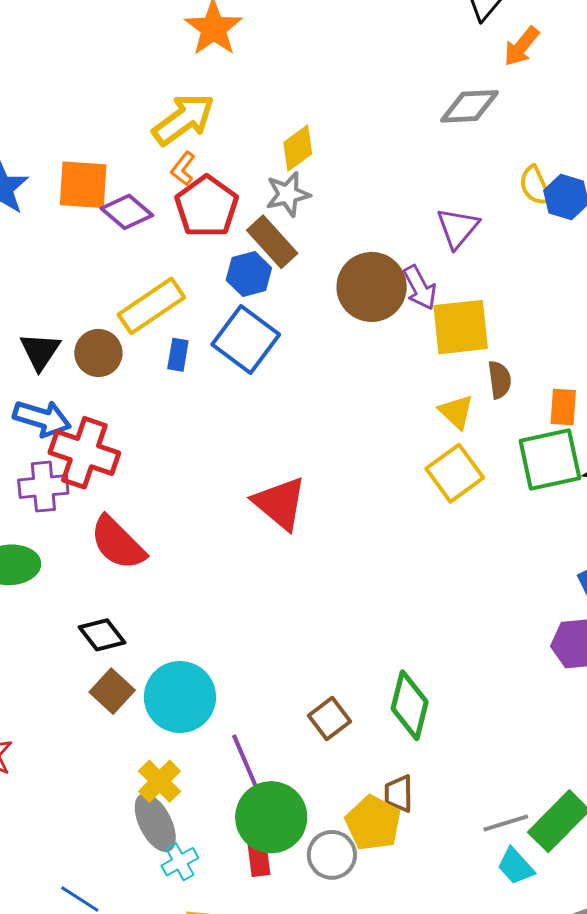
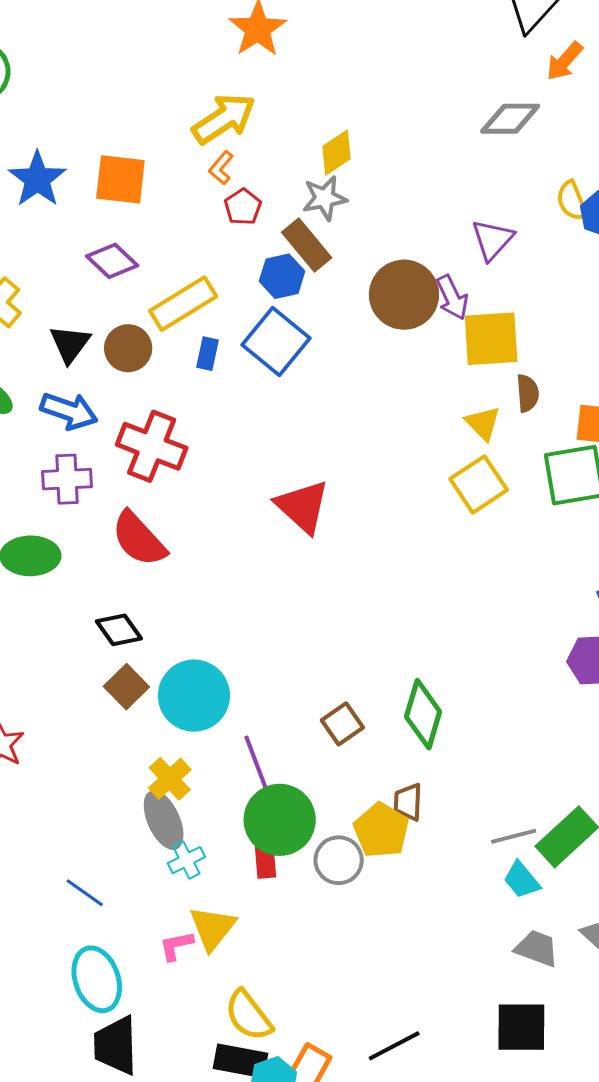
red pentagon: (207, 207) -> (243, 207), size x0.6
purple diamond: (127, 212) -> (112, 261), moved
red cross: (84, 453) -> (152, 446), moved

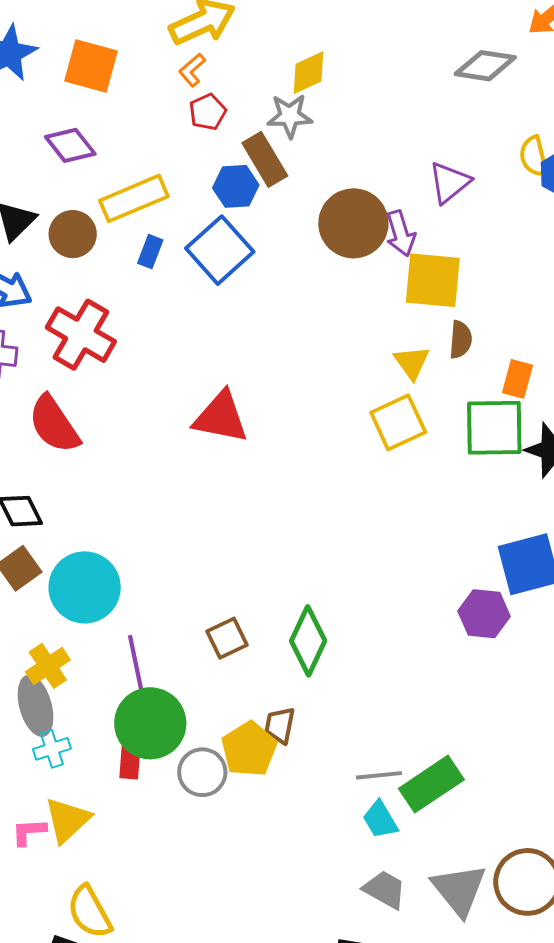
red triangle: (302, 506) -> (221, 417), turned -40

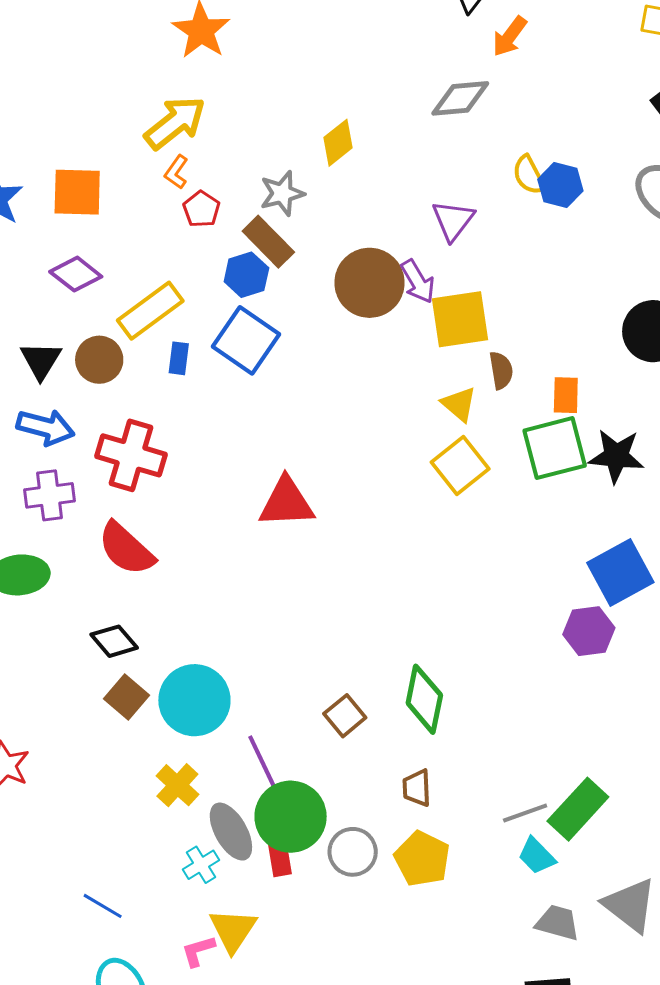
yellow diamond: (308, 73) -> (338, 143), moved
gray ellipse: (35, 706) -> (231, 832), moved
yellow pentagon: (249, 749) -> (422, 859), moved

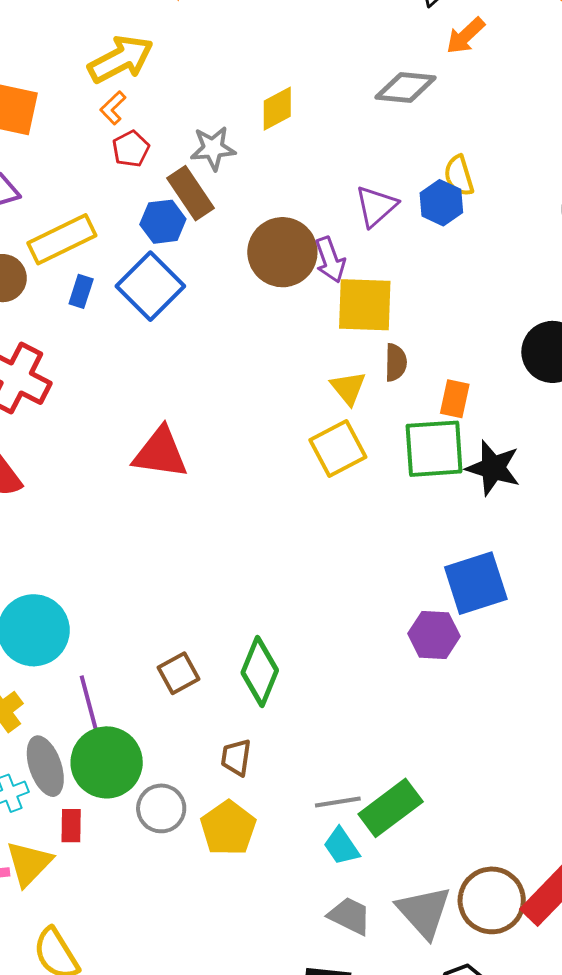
blue hexagon: (560, 185) -> (441, 203), moved
red rectangle: (280, 859) -> (71, 826), moved

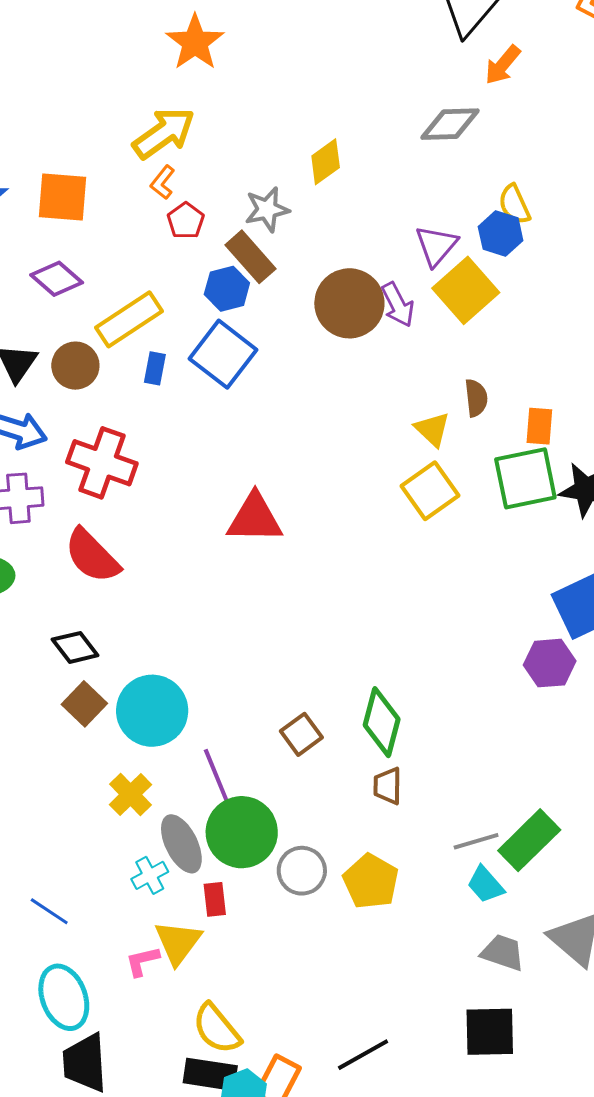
yellow square: (365, 305) -> (466, 290), moved, turned -36
brown trapezoid: (236, 757) -> (388, 786), moved

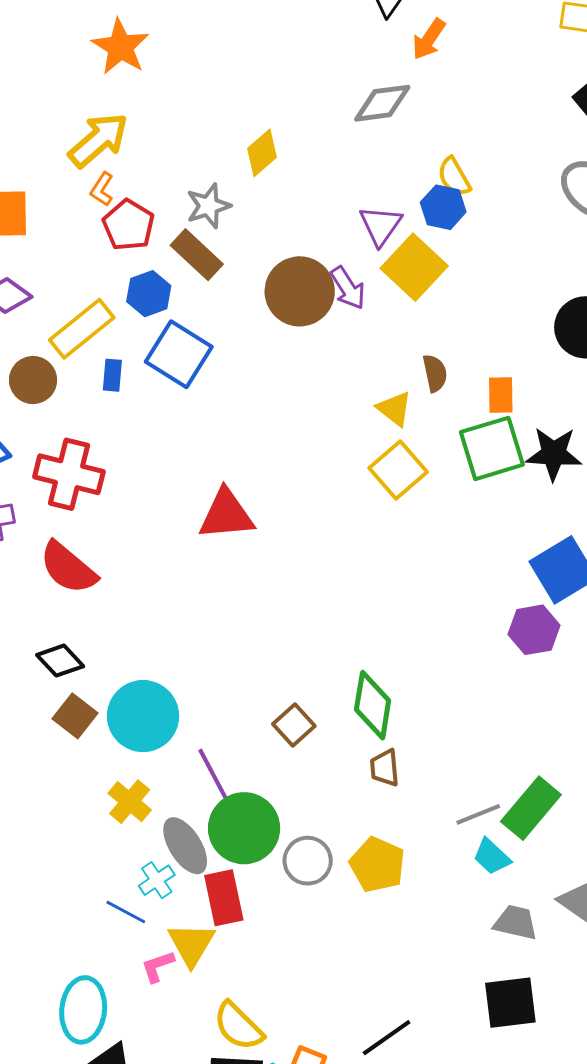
red pentagon: (186, 221) -> (129, 225), size x1.4
blue hexagon: (227, 289) -> (149, 294), moved
red rectangle: (215, 899) -> (224, 898), size x1.6
blue line: (49, 911) -> (126, 912), moved
cyan ellipse: (64, 997) -> (83, 1010), turned 32

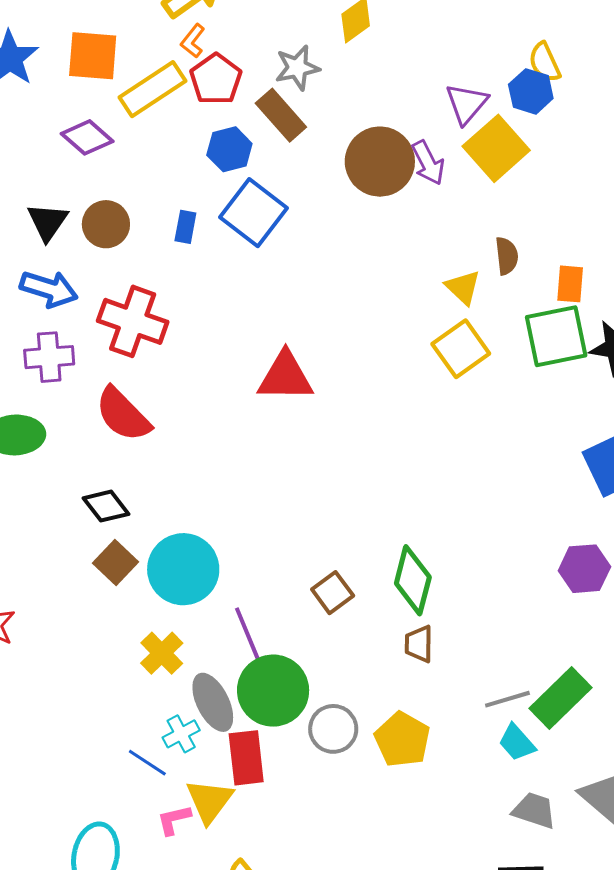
yellow rectangle: (82, 329) -> (152, 89), moved
purple hexagon: (534, 630) -> (584, 569), moved

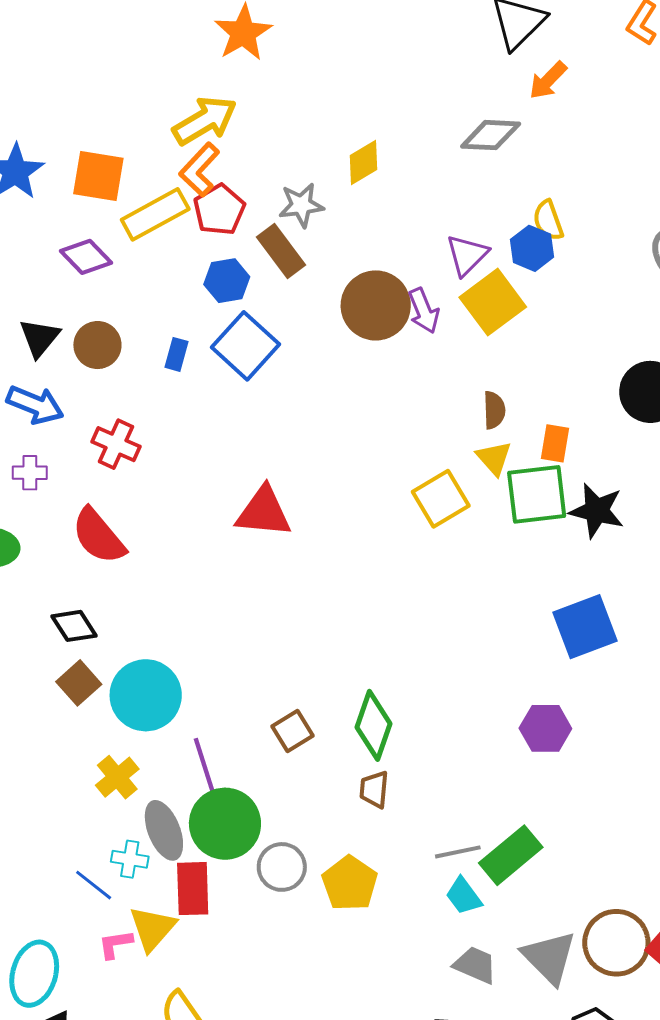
orange L-shape: (193, 41) -> (199, 170), size x1.6
yellow triangle: (463, 287) -> (494, 458), moved
red cross: (133, 321) -> (116, 444), size x0.7
purple cross: (49, 357) -> (30, 473), size x0.7
cyan cross: (181, 734) -> (130, 859), turned 33

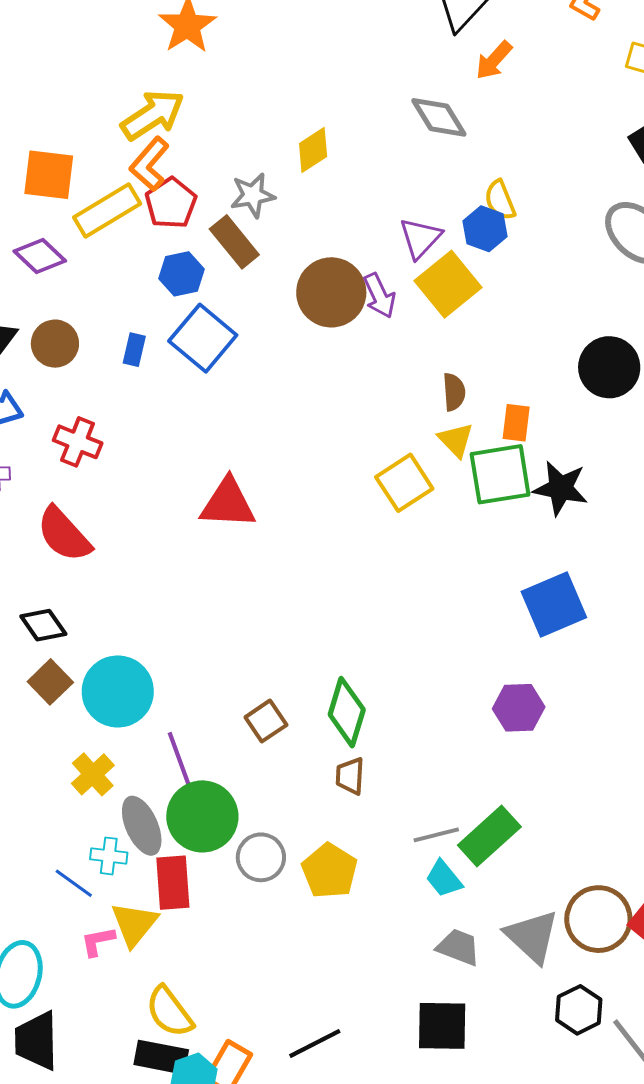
gray diamond: (491, 135) -> (439, 117), turned 58

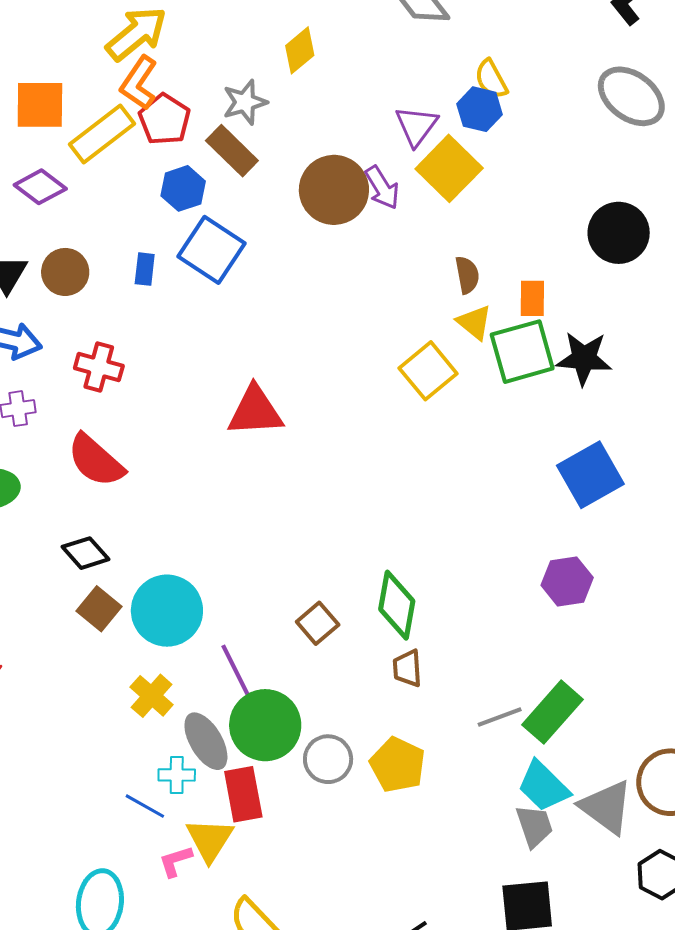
cyan trapezoid: (444, 879) -> (543, 786), moved, size x1.4
gray trapezoid: (458, 947) -> (534, 826), turned 57

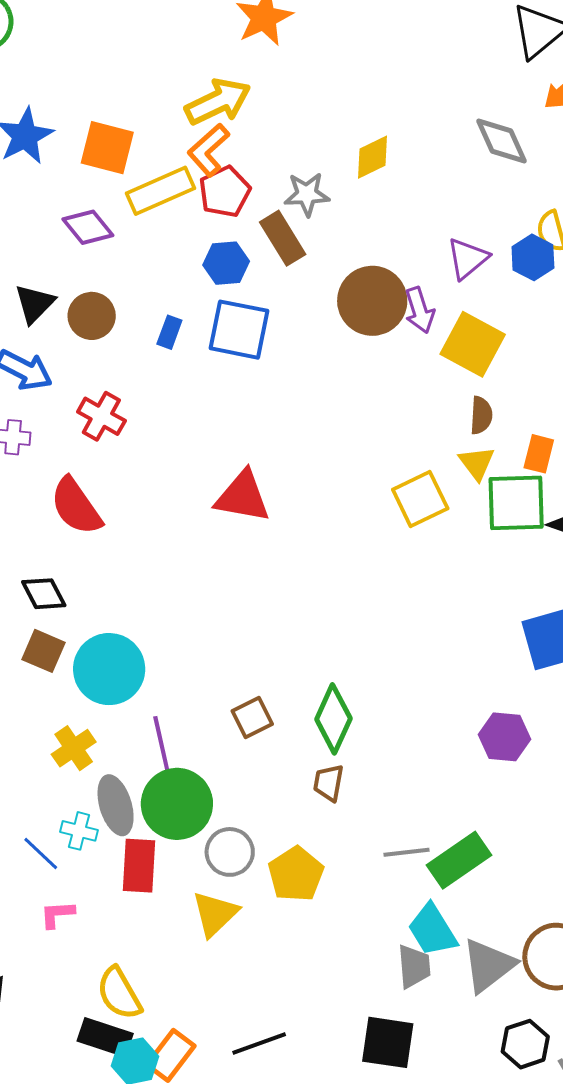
yellow square: (449, 168) -> (473, 344), moved, turned -30
blue square: (212, 250) -> (239, 330), turned -36
brown square: (99, 609) -> (43, 651), turned -30
gray triangle: (606, 807) -> (488, 965), turned 32
yellow triangle: (210, 840) -> (215, 914), moved

